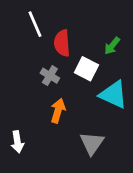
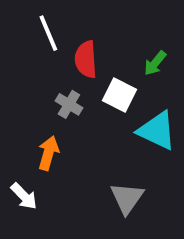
orange arrow: (58, 111) -> (48, 153), moved
white arrow: (17, 142) -> (24, 196), turned -35

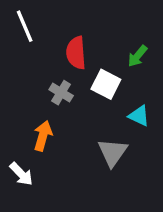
white line: (48, 33) -> (25, 26), moved
cyan triangle: (157, 131) -> (139, 116), size x0.6
gray triangle: (127, 198) -> (113, 152), moved

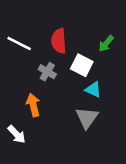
white line: (25, 26) -> (19, 44), moved, turned -40
cyan triangle: (139, 116) -> (93, 90), moved
orange arrow: (43, 136) -> (33, 105), turned -30

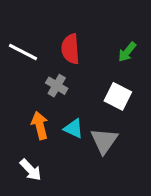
white square: (82, 65) -> (118, 96), moved
cyan triangle: (93, 90) -> (74, 129), moved
white arrow: (17, 134) -> (31, 170), moved

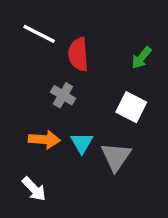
white line: (23, 52) -> (39, 34), moved
orange arrow: (40, 125) -> (44, 140), turned 108
cyan triangle: (74, 129) -> (82, 143), turned 35

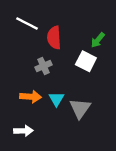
gray cross: (63, 95) -> (43, 66), turned 35
white square: (131, 107) -> (86, 61), moved
white arrow: (34, 189) -> (23, 131), turned -48

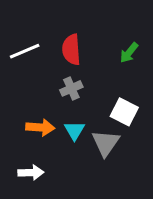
white line: (27, 24) -> (25, 51), moved, turned -50
white square: (86, 61) -> (124, 112), moved
gray cross: (43, 66) -> (71, 88), moved

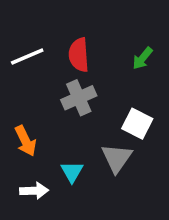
gray cross: (71, 88) -> (79, 98), size x1.4
orange arrow: (40, 127) -> (26, 141), moved, turned 60
cyan triangle: (74, 131) -> (72, 172), moved

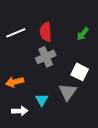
orange arrow: (26, 141) -> (15, 82), turned 102

